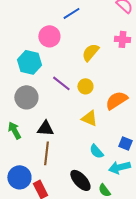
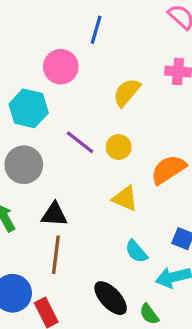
blue line: (71, 13) -> (96, 30), turned -42

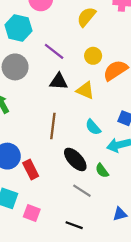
yellow circle: (119, 147) -> (93, 56), moved
black triangle: (54, 215) -> (59, 81), moved
brown line: (56, 255) -> (53, 126), moved

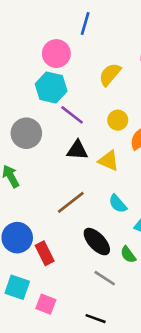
cyan hexagon: (18, 28) -> (51, 87), moved
brown line: (53, 126) -> (71, 202), turned 45

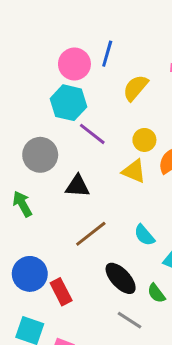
blue line: (85, 24) -> (107, 54), moved
black triangle: (77, 150) -> (77, 186), moved
yellow triangle: (109, 161) -> (134, 171), moved

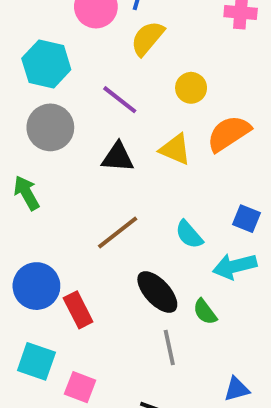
yellow semicircle: (135, 88) -> (147, 38), moved
cyan hexagon: (68, 103) -> (46, 64), moved
yellow circle: (144, 140) -> (191, 88), moved
black triangle: (77, 186) -> (118, 157), moved
gray line: (130, 320) -> (169, 347), turned 45

